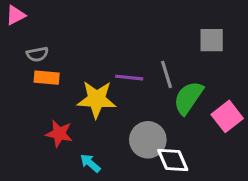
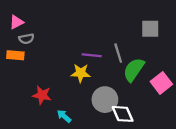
pink triangle: (16, 15) -> (16, 22), moved
orange rectangle: (47, 78) -> (15, 55), moved
yellow star: (96, 99) -> (81, 73), moved, size x0.7

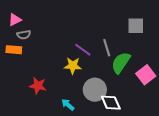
purple line: (92, 55) -> (83, 50), turned 30
cyan arrow: (64, 116) -> (68, 105), moved

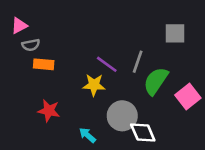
gray line: (107, 48) -> (138, 62), turned 36
orange rectangle: (14, 50) -> (44, 64), moved

